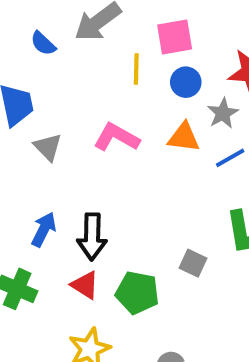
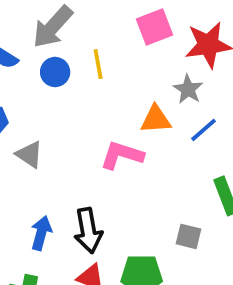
pink square: (175, 37) -> (154, 27), moved
blue circle: (186, 82) -> (55, 72), moved
pink L-shape: (116, 137) -> (122, 155), moved

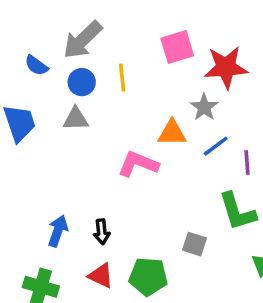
gray triangle: (29, 154) -> (76, 119), moved, turned -40
black arrow: (88, 231) -> (102, 232), size x0.6

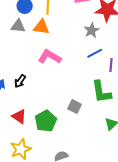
orange triangle: (172, 133) -> (41, 27), moved
black arrow: (102, 232) -> (20, 81), moved, turned 32
green pentagon: (148, 277) -> (46, 121), turned 30

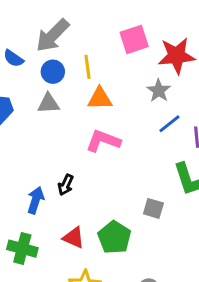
orange triangle: (41, 27) -> (100, 99), moved

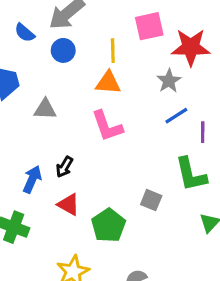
yellow line: (88, 67) -> (113, 51), moved
gray triangle: (49, 103) -> (45, 109), moved
pink L-shape: (103, 141) -> (107, 126), turned -136
red triangle: (74, 238) -> (69, 205), moved

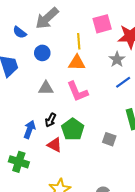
blue circle: (63, 50) -> (42, 53), moved
gray triangle: (45, 109) -> (46, 88), moved
green pentagon: (108, 225) -> (73, 129), moved

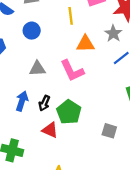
orange triangle: (77, 63) -> (85, 44), moved
blue arrow: (30, 129) -> (22, 101), moved
gray square: (109, 139) -> (109, 131), moved

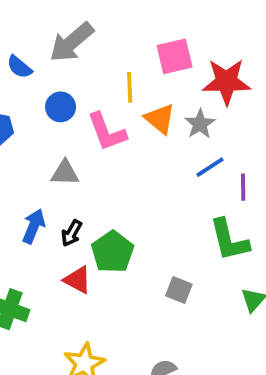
orange triangle: (85, 44) -> (160, 119), moved, turned 36
pink L-shape: (72, 71) -> (107, 132), moved

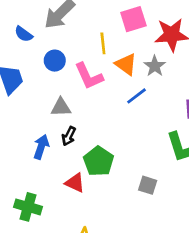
blue line: (210, 167) -> (136, 96), moved
black arrow: (72, 233) -> (69, 136), moved

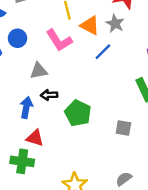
blue circle: (55, 61) -> (18, 38), moved
black arrow: (69, 136) -> (49, 95), turned 70
red triangle: (75, 183) -> (35, 138), moved

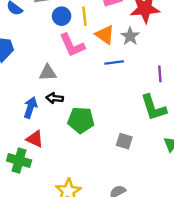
blue circle: (18, 38) -> (62, 16), moved
blue line: (103, 52) -> (114, 63), turned 30
green pentagon: (78, 113) -> (81, 120), turned -30

